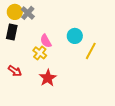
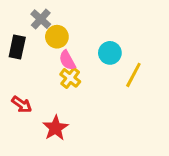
yellow circle: (15, 12) -> (57, 37), moved
yellow cross: (40, 53) -> (70, 78), moved
red star: (48, 78) -> (55, 128), moved

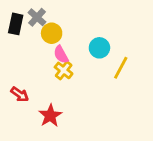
black rectangle: (17, 47) -> (16, 24), moved

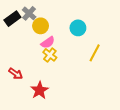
black rectangle: (16, 24) -> (12, 19), turned 42
cyan circle: (99, 48) -> (78, 28), moved
pink semicircle: (61, 54) -> (48, 42), turned -96

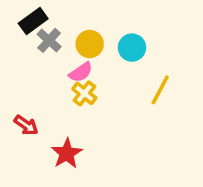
gray cross: (29, 13) -> (49, 40), moved
black rectangle: (12, 19) -> (33, 21), moved
yellow circle: (41, 26) -> (90, 44), moved

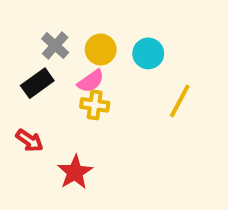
black rectangle: (33, 21) -> (37, 83), moved
yellow cross: (84, 93) -> (95, 105), turned -30

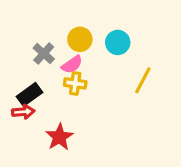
gray cross: (55, 46) -> (44, 53), moved
black rectangle: (37, 83) -> (29, 94), moved
red arrow: (29, 141) -> (23, 112), turned -40

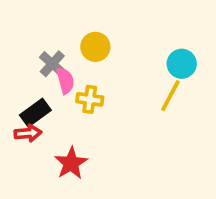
cyan circle: (118, 42) -> (182, 64), moved
pink semicircle: (72, 65) -> (65, 81), moved, turned -70

